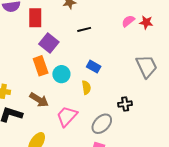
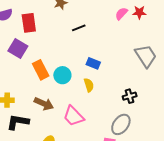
purple square: (49, 43) -> (18, 48), moved
pink trapezoid: (67, 116) -> (74, 116), turned -80
gray ellipse: (102, 124) -> (121, 124), moved

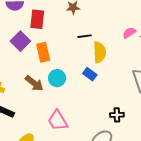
orange rectangle: (41, 70) -> (43, 52), moved
yellow semicircle: (89, 85) -> (100, 52), moved, size x1.5
brown arrow: (44, 104) -> (34, 83), moved

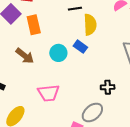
cyan circle: (57, 78) -> (58, 53), moved
pink trapezoid: (58, 121) -> (48, 93), turned -65

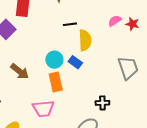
orange rectangle: (34, 25) -> (56, 82), moved
cyan circle: (58, 53) -> (54, 60), moved

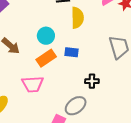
blue rectangle: (75, 62) -> (72, 52), moved, turned -32
orange rectangle: (56, 82) -> (46, 58), turned 66

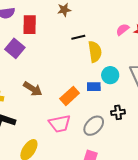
cyan circle: (46, 36) -> (110, 75), moved
gray ellipse: (76, 106) -> (94, 126), moved

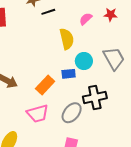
pink semicircle: (123, 29) -> (86, 19), moved
black line: (78, 37) -> (48, 12), moved
black cross: (118, 112) -> (95, 97), size x1.6

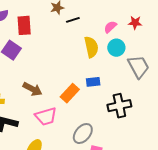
cyan circle: (84, 61) -> (116, 48), moved
gray ellipse: (72, 113) -> (83, 134), moved
pink trapezoid: (38, 114) -> (46, 116), moved

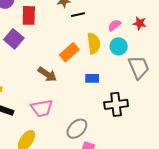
brown arrow: (32, 89) -> (47, 74), moved
orange rectangle: (70, 93) -> (69, 52), moved

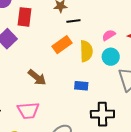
orange rectangle: (69, 52) -> (62, 45), moved

